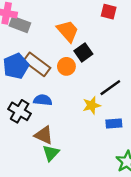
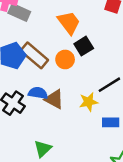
brown triangle: (44, 135) -> (54, 99), moved

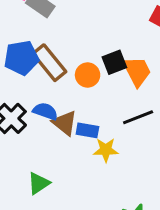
orange trapezoid: (69, 23) -> (137, 71), moved
yellow star: (89, 102) -> (106, 150), moved
blue rectangle: (111, 122) -> (87, 130), moved

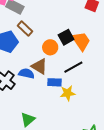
brown rectangle: (49, 63) -> (25, 29), moved, size x0.7
black line: (138, 117) -> (73, 67), moved
brown triangle: (65, 123) -> (39, 66), moved

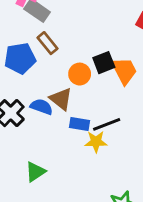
black line: (73, 67) -> (107, 124), moved

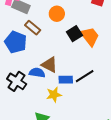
blue pentagon: (20, 58) -> (16, 42), turned -30
orange circle: (80, 74) -> (57, 14), moved
yellow star: (96, 142) -> (54, 95), moved

